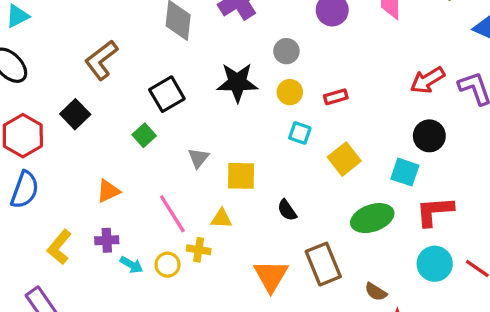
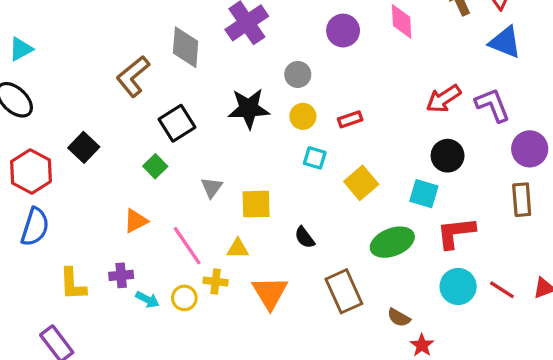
brown L-shape: (101, 60) -> (133, 76), moved
orange triangle: (108, 191) -> (136, 221), moved
yellow L-shape: (59, 247) -> (73, 284), turned -40
orange triangle: (271, 276) -> (270, 293), moved

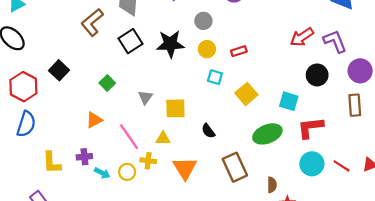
black square: (177, 123) -> (130, 41), moved
black circle: (448, 156) -> (317, 75), moved
brown semicircle: (399, 318) -> (272, 185), turned -119

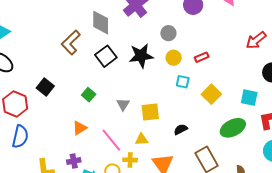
black semicircle: (208, 131) -> (181, 129), turned 104

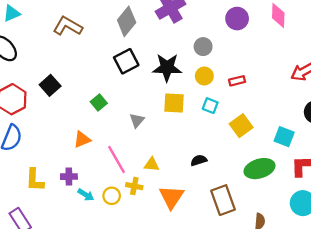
gray diamond: (101, 23) -> (127, 21), turned 30
brown L-shape: (71, 42) -> (68, 26), moved, turned 65
yellow square: (150, 112) -> (174, 103), moved

